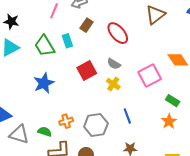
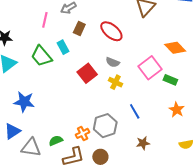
blue star: (44, 83) -> (24, 102), moved, turned -30
green rectangle: (173, 101) -> (170, 80), moved
orange cross: (66, 121) -> (83, 133), moved
green semicircle: (45, 132) -> (56, 141), turned -32

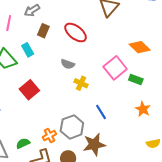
gray semicircle: (113, 62) -> (68, 64), moved
red square: (87, 73) -> (29, 90), moved
brown star: (143, 143) -> (94, 144), moved, size x1.6

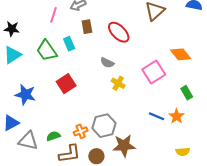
brown rectangle: (43, 31) -> (87, 27), turned -40
green rectangle: (136, 79) -> (187, 93), moved, turned 32
blue line: (101, 112) -> (157, 116), moved, turned -42

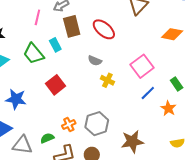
brown rectangle: (87, 27) -> (72, 26), size x1.5
orange diamond: (181, 54) -> (172, 34), moved, turned -35
blue line: (157, 116) -> (148, 93), moved, turned -63
orange cross: (81, 131) -> (69, 124), moved
brown star: (124, 146) -> (132, 141), moved

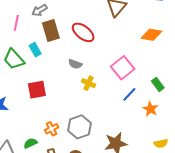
red square: (56, 85) -> (37, 90), turned 30

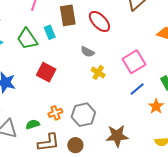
red square: (37, 90) -> (46, 72), turned 30

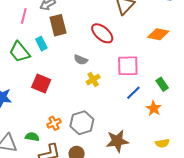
red ellipse: (99, 21) -> (102, 33), moved
pink square: (134, 62) -> (128, 66), turned 35
yellow cross: (98, 72) -> (93, 80), turned 32
green semicircle: (33, 124) -> (32, 137), turned 32

